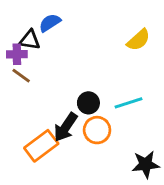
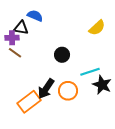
blue semicircle: (50, 23) -> (35, 16), turned 56
black circle: (88, 103) -> (62, 55), moved
black star: (146, 164) -> (102, 85), moved, turned 30

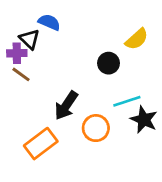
black triangle: (21, 28) -> (29, 39), turned 35
black circle: (62, 55) -> (109, 63), moved
black arrow: (46, 89) -> (66, 105), moved

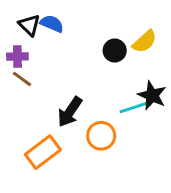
black triangle: (29, 39) -> (29, 25), moved
black circle: (109, 63) -> (115, 51), moved
black star: (144, 120) -> (152, 95), moved

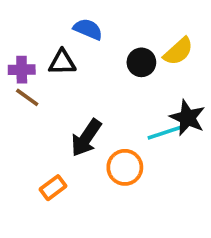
blue semicircle: (52, 24) -> (88, 29), moved
black triangle: (29, 25) -> (62, 62), moved, turned -45
orange rectangle: (43, 152) -> (53, 188), size x0.6

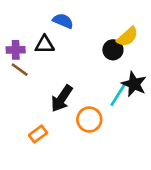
black circle: (141, 62) -> (113, 50), moved
cyan line: (165, 132) -> (118, 95), turned -40

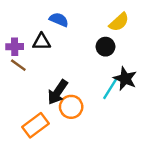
yellow semicircle: (127, 37) -> (119, 22), moved
orange circle: (89, 120) -> (71, 107), moved
orange rectangle: (38, 134) -> (36, 125), size x1.5

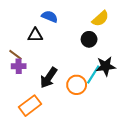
purple cross: (15, 47) -> (19, 66), moved
black star: (125, 79) -> (106, 66), turned -30
orange circle: (71, 107) -> (77, 85), moved

